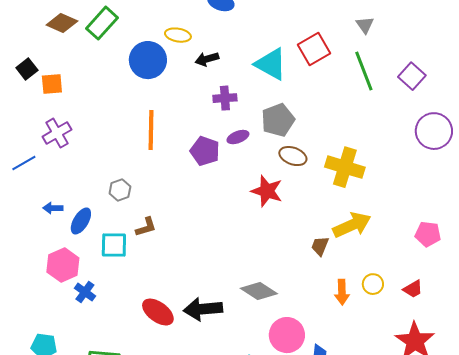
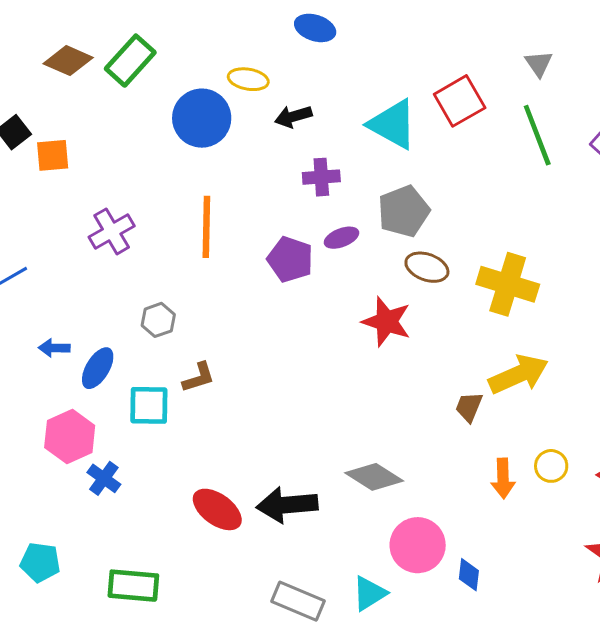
purple cross: (57, 133) -> (112, 231), moved

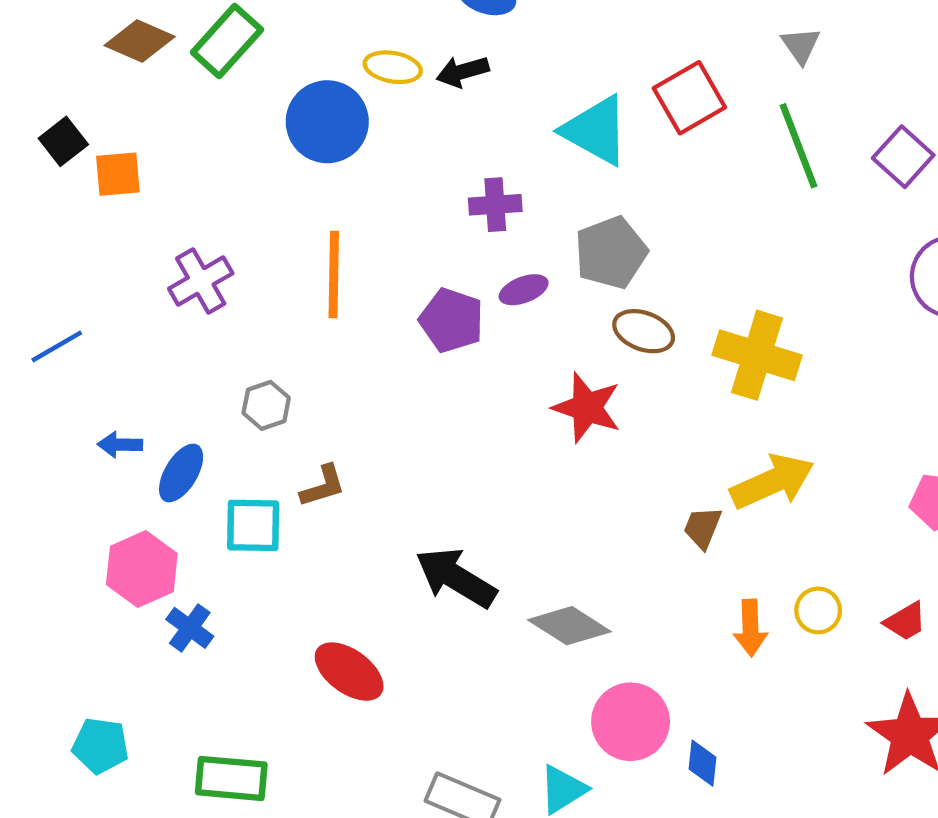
black arrow: (293, 116) -> (463, 72), moved
black arrow: (287, 505) -> (456, 578), moved, turned 36

